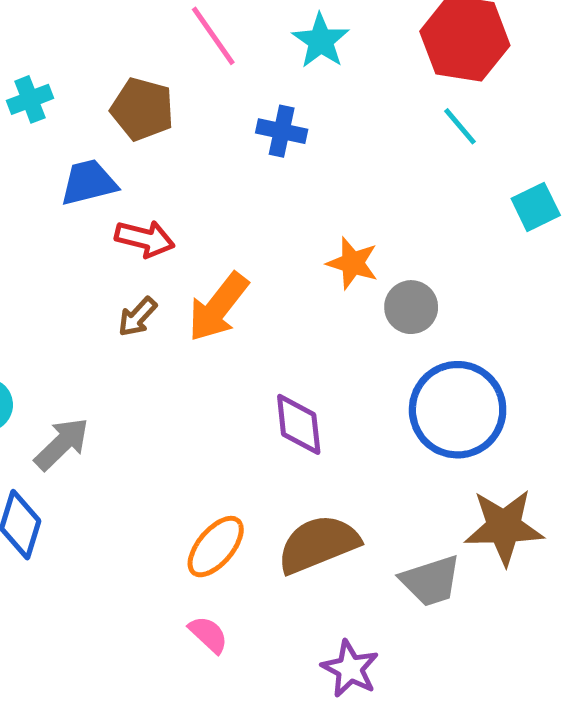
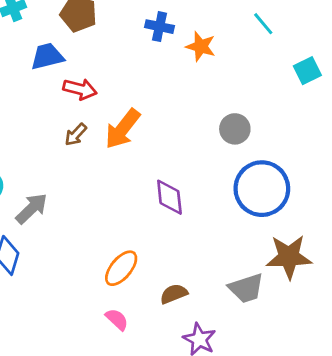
orange star: (352, 263) -> (201, 46), moved
brown semicircle: (318, 544) -> (174, 294), moved, size x0.6

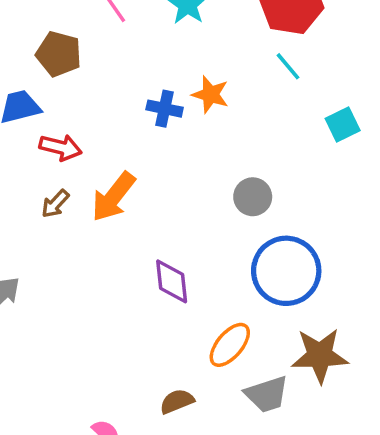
blue cross: (160, 27) -> (165, 109), moved
orange ellipse: (121, 268) -> (230, 345), moved

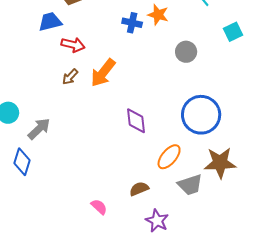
gray circle: (253, 197) -> (186, 52), moved

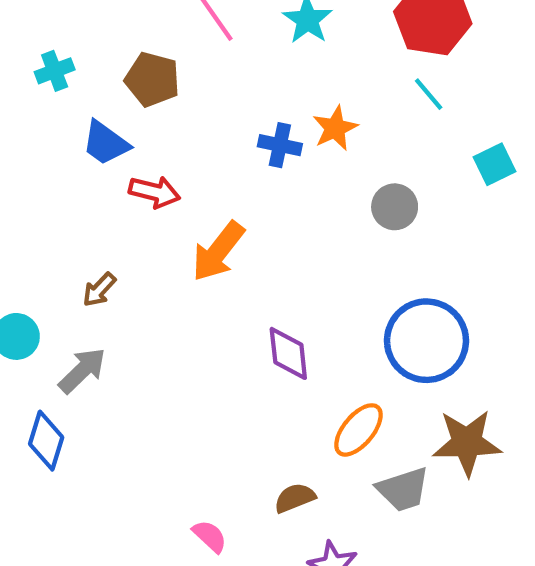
orange star: (158, 15) -> (335, 128), turned 30
blue trapezoid: (50, 22) -> (106, 143), turned -130
brown arrow: (70, 77) -> (99, 290), moved

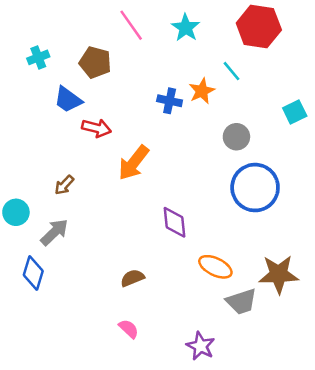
cyan line: (429, 94) -> (232, 71), moved
blue circle: (426, 341) -> (255, 188), moved
orange ellipse: (358, 430) -> (215, 267), turned 76
brown semicircle: (295, 498) -> (132, 278), moved

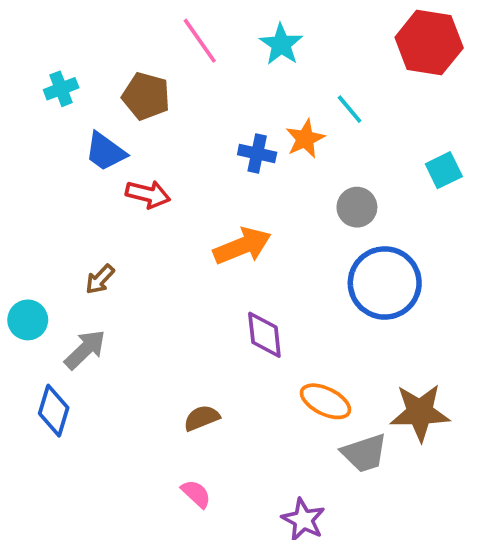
red hexagon: (259, 26) -> (429, 43), moved
orange arrow: (134, 163) -> (242, 246), moved, turned -150

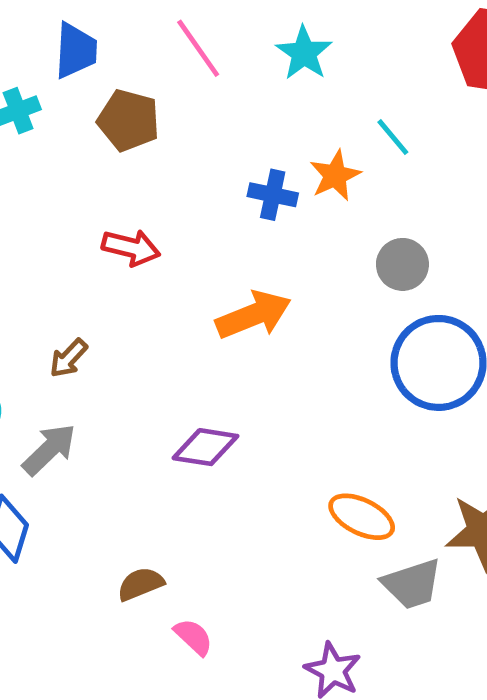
blue trapezoid: (105, 152) -> (76, 51), moved, turned -123
purple diamond: (264, 335) -> (205, 447), moved, turned -75
brown semicircle: (202, 418) -> (141, 584), moved

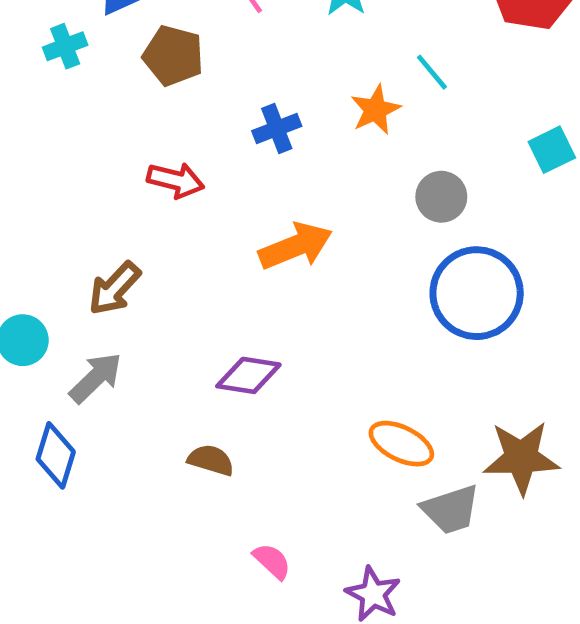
blue cross: (273, 195) -> (277, 129), moved, turned -33
brown arrow: (68, 358) -> (114, 288), size x1.4
brown semicircle: (141, 584) -> (211, 460), moved, turned 39
pink semicircle: (193, 637) -> (272, 561), moved

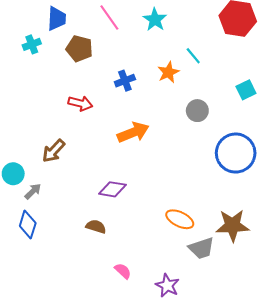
blue circle: (477, 293) -> (236, 153), moved
gray arrow: (96, 378) -> (33, 191), moved, size x0.7

